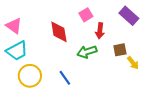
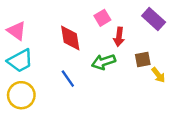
yellow circle: (30, 76) -> (21, 95), moved
blue line: (65, 78) -> (68, 79), moved

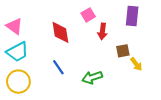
purple rectangle: (154, 19) -> (132, 16), turned 54
green arrow: (104, 62) -> (92, 77), moved

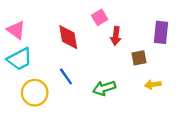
purple rectangle: (132, 16) -> (161, 32), moved
yellow arrow: (136, 64) -> (153, 85), moved, turned 120
yellow circle: (18, 82) -> (35, 93), moved

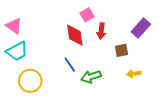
purple rectangle: (161, 32) -> (141, 28), turned 36
red diamond: (68, 37) -> (75, 35), moved
blue line: (66, 76) -> (70, 65), moved

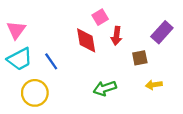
pink triangle: (14, 26) -> (16, 30), turned 30
blue line: (70, 65) -> (51, 61), moved

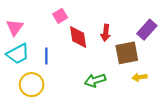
pink square: (100, 17) -> (60, 16), moved
brown square: (140, 58) -> (127, 53), size x1.6
blue line: (51, 61) -> (46, 56), turned 35

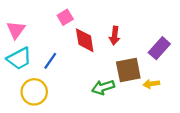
purple rectangle: (147, 30) -> (159, 48), moved
brown square: (127, 53) -> (128, 70), moved
blue line: (46, 56) -> (50, 61), turned 35

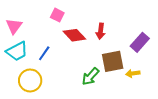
pink square: (65, 17) -> (57, 15), turned -32
red diamond: (85, 40) -> (74, 35), turned -35
green arrow: (103, 87) -> (90, 76), turned -30

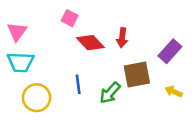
cyan trapezoid: (17, 51) -> (21, 62), turned 30
blue line: (44, 53) -> (78, 84), moved, turned -42
yellow arrow: (133, 73) -> (174, 92), moved, turned 32

